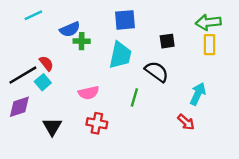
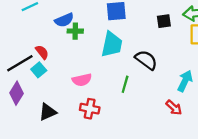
black square: (167, 41) -> (164, 21), moved
purple diamond: (19, 107) -> (17, 93), turned -40
black triangle: (52, 127) -> (48, 112), turned 36

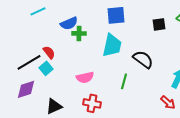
purple diamond: (17, 93) -> (26, 89), turned 40

